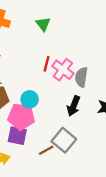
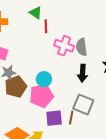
red line: (46, 64) -> (46, 26), moved
purple square: (17, 136) -> (54, 118), moved
brown line: (46, 150) -> (71, 117), turned -32

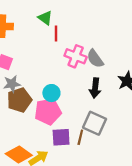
gray semicircle: (81, 47) -> (95, 59), turned -30

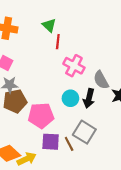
gray semicircle: (95, 59) -> (101, 80), moved
cyan circle: (51, 93) -> (70, 98), moved
brown line: (80, 137) -> (69, 144), turned -48

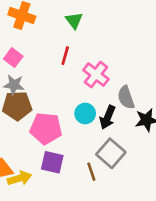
red line: (58, 42) -> (65, 56), moved
gray square: (84, 132) -> (111, 153), moved
brown line: (69, 144) -> (91, 172), moved

